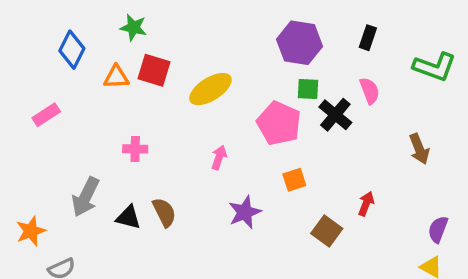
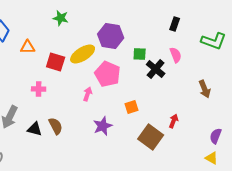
green star: (133, 27) -> (61, 18), moved
purple hexagon: (299, 43) -> (111, 36), moved
red square: (154, 70) -> (56, 62), moved
pink pentagon: (279, 123) -> (108, 74), moved
brown square: (327, 231) -> (151, 137), size x1.4

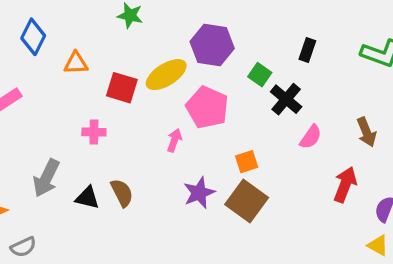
black rectangle: (175, 24) -> (307, 50), moved
green square: (140, 54) -> (260, 75), turned 32
pink semicircle: (176, 55) -> (311, 137), moved, turned 56
red arrow: (174, 121) -> (345, 185), moved, size x1.5
brown square: (151, 137) -> (247, 201), moved

